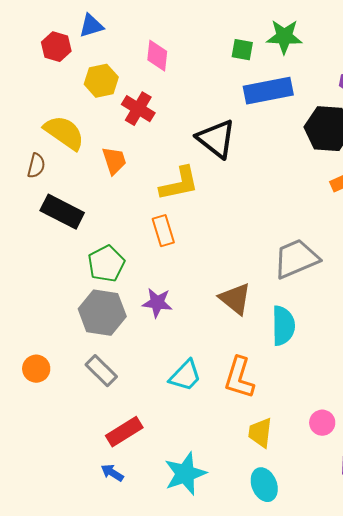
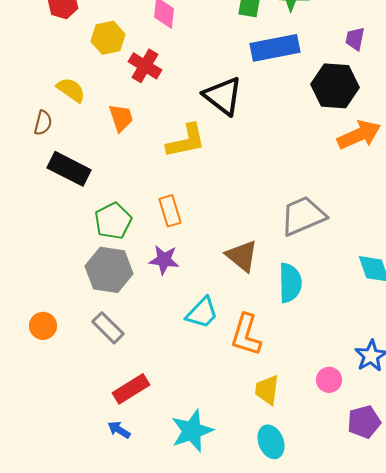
yellow semicircle: (64, 133) -> (71, 90), size x0.7
orange rectangle: (163, 231) -> (170, 211), moved
cyan trapezoid: (185, 376) -> (202, 313), moved

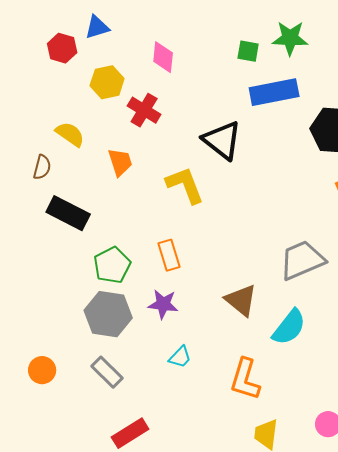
yellow L-shape: (186, 141) -> (185, 185), turned -99
cyan semicircle: (290, 283) -> (289, 327), turned 39
cyan trapezoid: (202, 313) -> (180, 357), moved, size x0.7

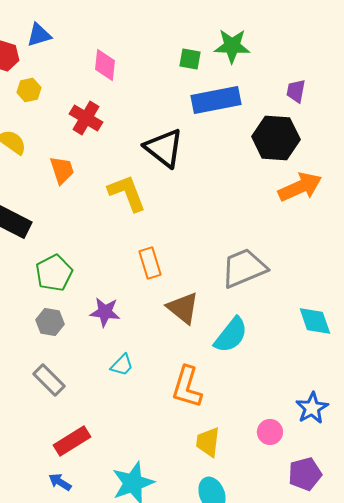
yellow hexagon: (107, 82) -> (29, 90), moved, size x0.7
orange rectangle: (169, 255) -> (150, 263), moved
gray hexagon: (108, 314) -> (50, 322), size x0.6

